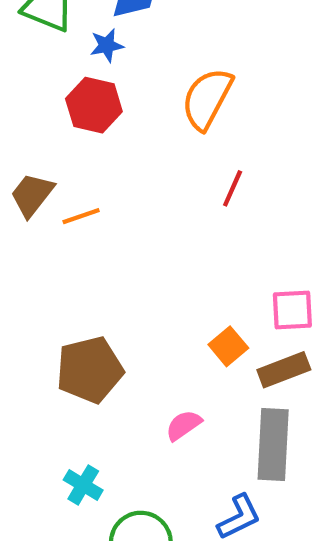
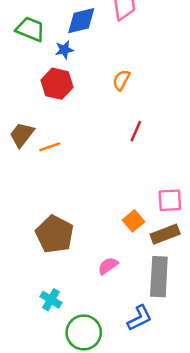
orange semicircle: (207, 99) -> (121, 80), size x0.6
brown pentagon: (90, 370) -> (55, 234), turned -30

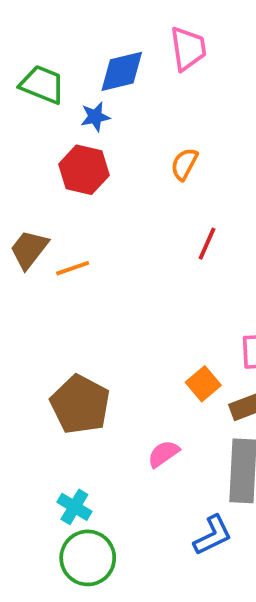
green circle: (84, 332) -> (88, 558), moved

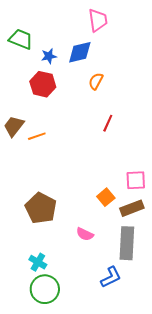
blue diamond: (122, 71) -> (80, 52), moved
pink semicircle: (163, 454) -> (85, 234), turned -120

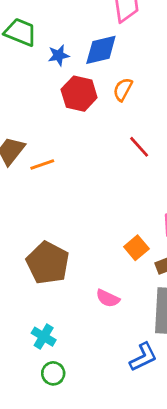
red hexagon: (43, 84) -> (79, 94), moved
red line: (108, 123) -> (139, 147), turned -66
green circle: (45, 289) -> (53, 373), size x0.6

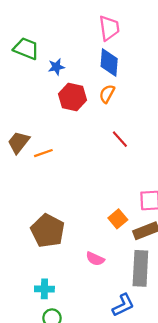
blue diamond: (101, 50) -> (109, 63), moved, turned -72
cyan cross: (44, 337) -> (44, 289), turned -30

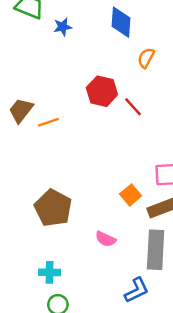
orange semicircle: (107, 94) -> (146, 58), moved
red hexagon: (72, 97) -> (102, 91), moved

